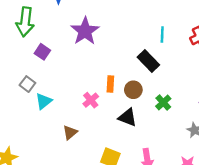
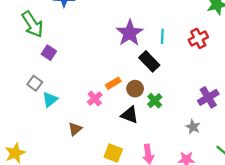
green arrow: (25, 22) -> (33, 24), turned -40
purple star: (85, 31) -> (130, 33), moved
orange rectangle: (110, 84) -> (113, 83), turned 56
green cross: (163, 102) -> (155, 101), moved

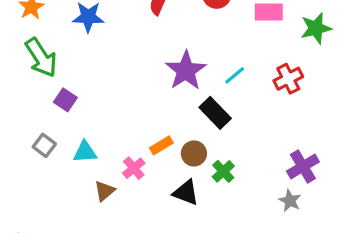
cyan line: (162, 36) -> (235, 75), turned 48
cyan triangle: (50, 100) -> (85, 152), moved, turned 35
gray star: (193, 127) -> (290, 201), moved
brown triangle: (75, 129) -> (104, 191), moved

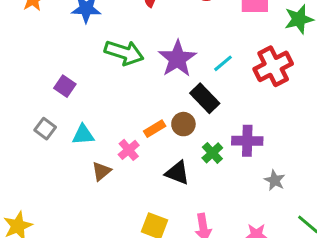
green arrow: (41, 58) -> (124, 53), moved, turned -39
red cross: (288, 79) -> (273, 66), size x1.4
brown circle: (194, 153) -> (183, 124), moved
purple cross: (303, 166) -> (247, 141), moved, turned 32

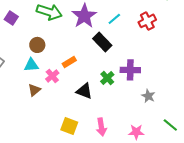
red cross: (273, 66) -> (147, 21), size x0.7
purple square: (65, 86) -> (11, 18), moved
brown circle: (183, 124) -> (37, 45), moved
cyan triangle: (83, 135) -> (31, 65), moved

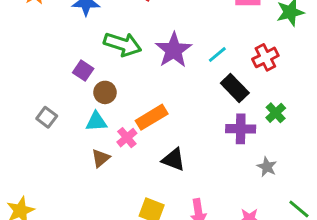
purple square: (11, 18) -> (83, 71), moved
black rectangle: (102, 42) -> (235, 88), moved
orange rectangle: (69, 62) -> (152, 117), size x1.5
green cross: (107, 78) -> (276, 113), moved

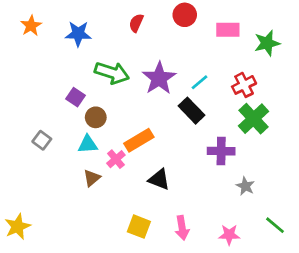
black rectangle: (235, 88) -> (191, 111), moved
green cross: (276, 113) -> (254, 119), moved, size x1.6

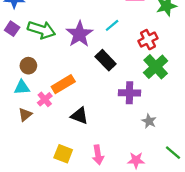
cyan line: (200, 82) -> (112, 25), moved
purple square: (76, 97) -> (12, 29), moved

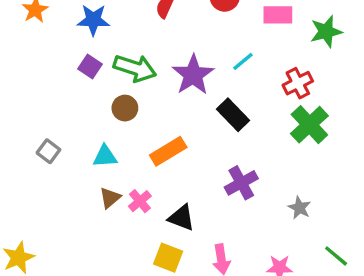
brown circle: (28, 66) -> (125, 108), moved
purple cross: (129, 93) -> (241, 183), moved, turned -30
pink cross: (45, 99) -> (140, 201), moved
black triangle: (79, 116) -> (181, 218), moved

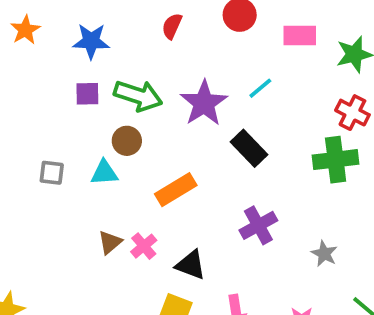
purple square: (90, 66) -> (87, 94), turned -35
red cross: (298, 83) -> (352, 113), moved, turned -36
green cross: (309, 125) -> (336, 160), turned 36
gray square: (48, 151) -> (52, 173), moved, turned -30
cyan triangle: (105, 156) -> (104, 173), moved

